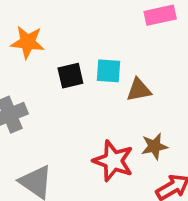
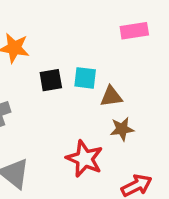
brown star: (154, 146) -> (122, 129), moved

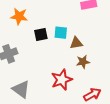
red star: (85, 159) -> (62, 80), turned 30

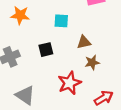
cyan square: (61, 33) -> (61, 21), moved
black square: (41, 34) -> (46, 50), moved

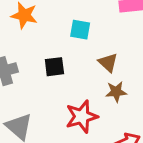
brown triangle: (84, 42) -> (108, 63), turned 48

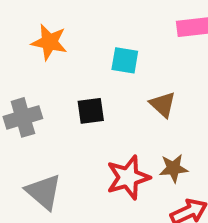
brown star: (116, 92) -> (173, 168), moved

